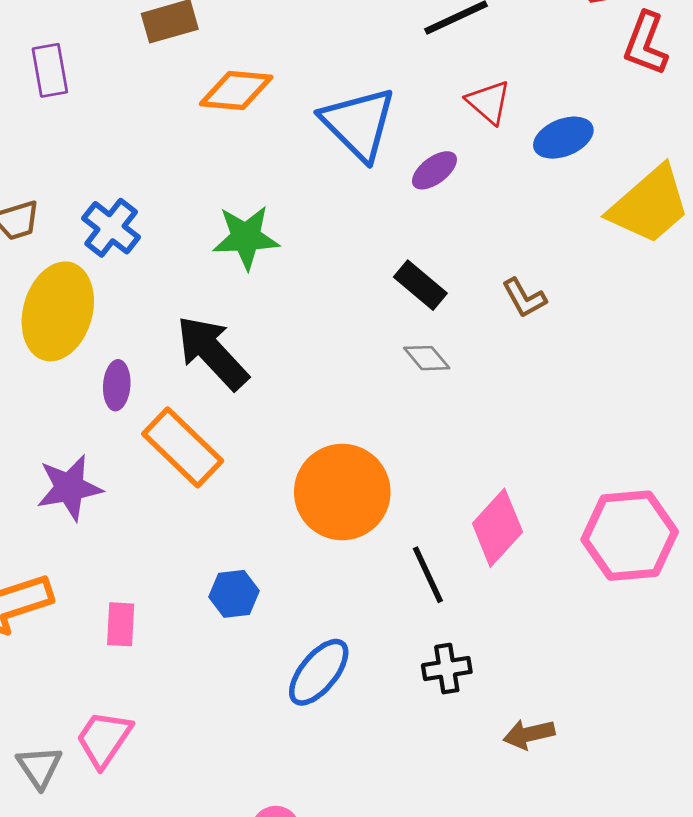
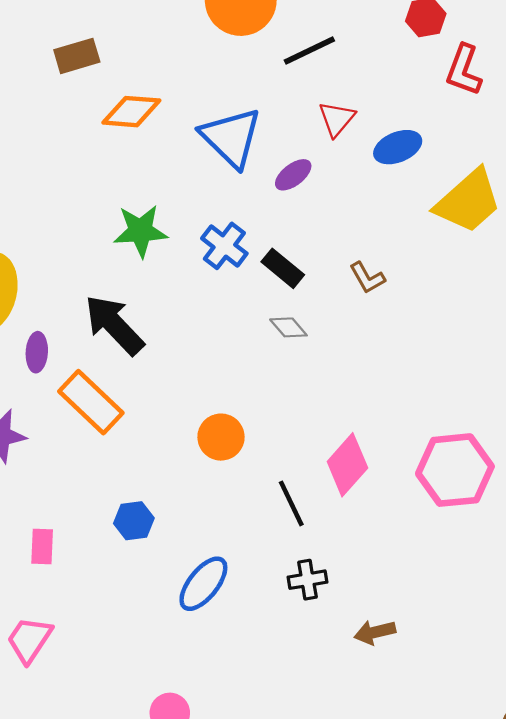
red triangle: (489, 102) -> (337, 119), turned 30
blue cross: (111, 228) -> (224, 246), moved
orange circle: (342, 492) -> (221, 437), size x0.6

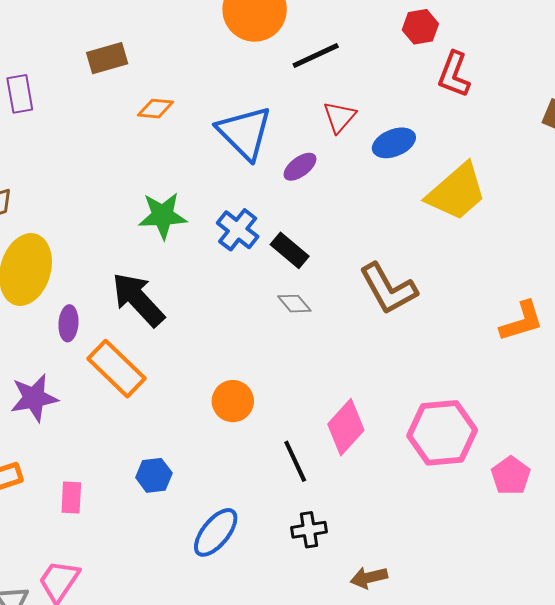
orange diamond: (131, 112) -> (155, 109), size x0.7
brown L-shape: (367, 278) -> (388, 289), moved, size x1.8

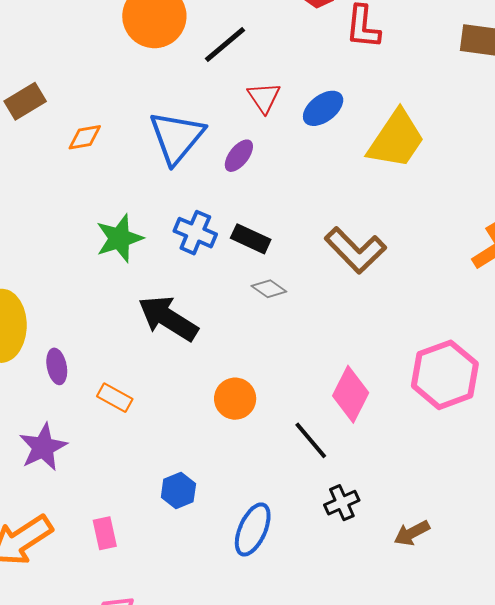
blue triangle: (245, 133) -> (177, 137), turned 40
black arrow: (138, 299) -> (168, 318), moved
orange rectangle: (116, 369) -> (115, 398), size x0.6

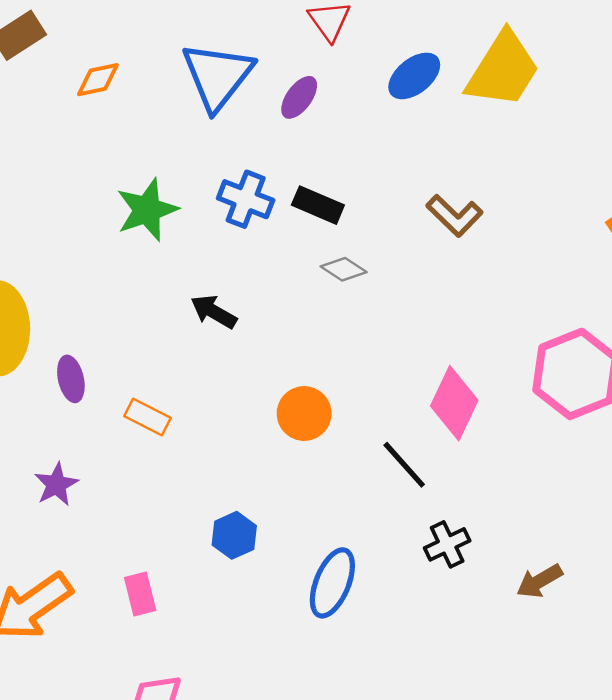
blue ellipse: (323, 108) -> (414, 76), moved
brown L-shape: (355, 250) -> (454, 216), size x0.7
black arrow: (168, 318) -> (214, 312), size x0.6
purple star: (43, 447) -> (56, 484), size x0.7

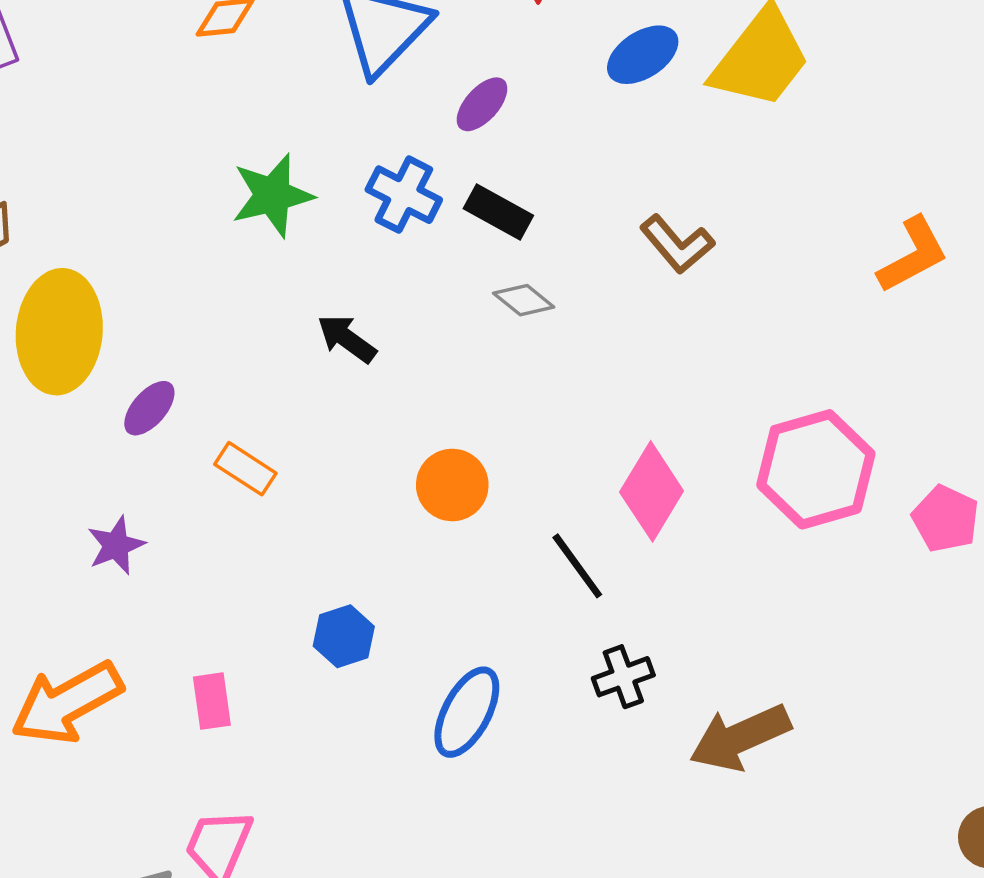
purple ellipse: (299, 97) -> (482, 104), moved
purple ellipse: (71, 379) -> (149, 408), turned 48
brown arrow: (539, 581) -> (740, 737), size x1.6

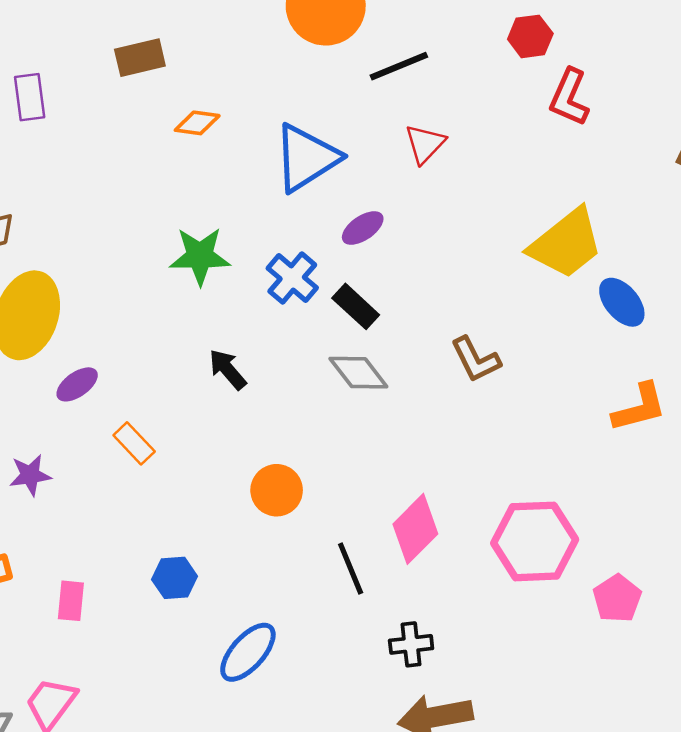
blue ellipse: (643, 55) -> (622, 302), moved, turned 69
gray diamond: (524, 300) -> (358, 373), size x1.4
black cross: (623, 677) -> (411, 644), moved

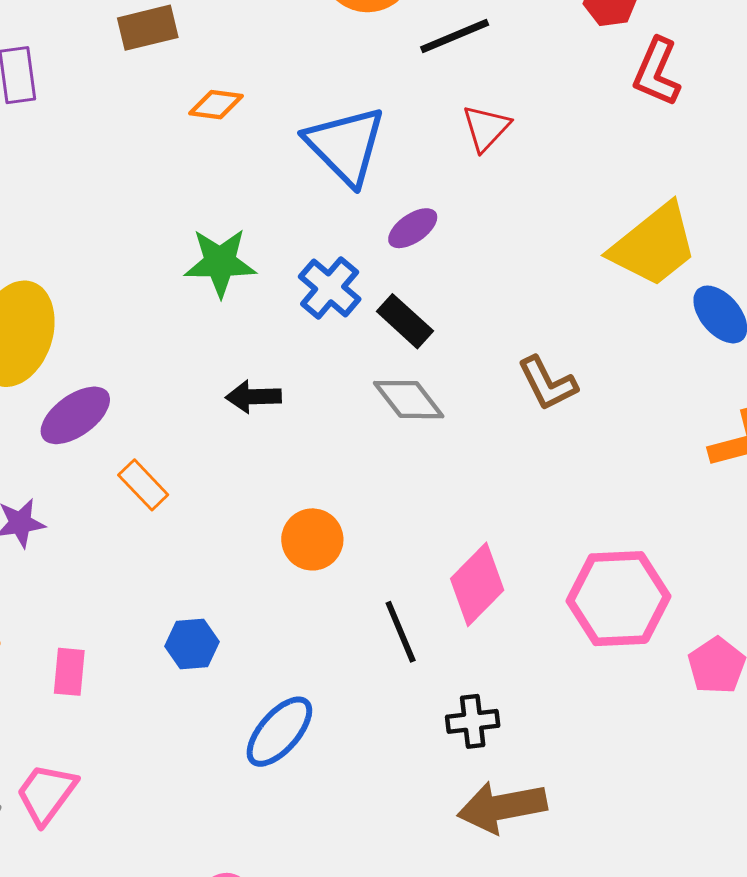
blue triangle: (306, 158) -> (345, 145), turned -42
black arrow: (228, 369) -> (253, 397), turned -51
purple ellipse: (77, 384) -> (75, 415), size x1.4

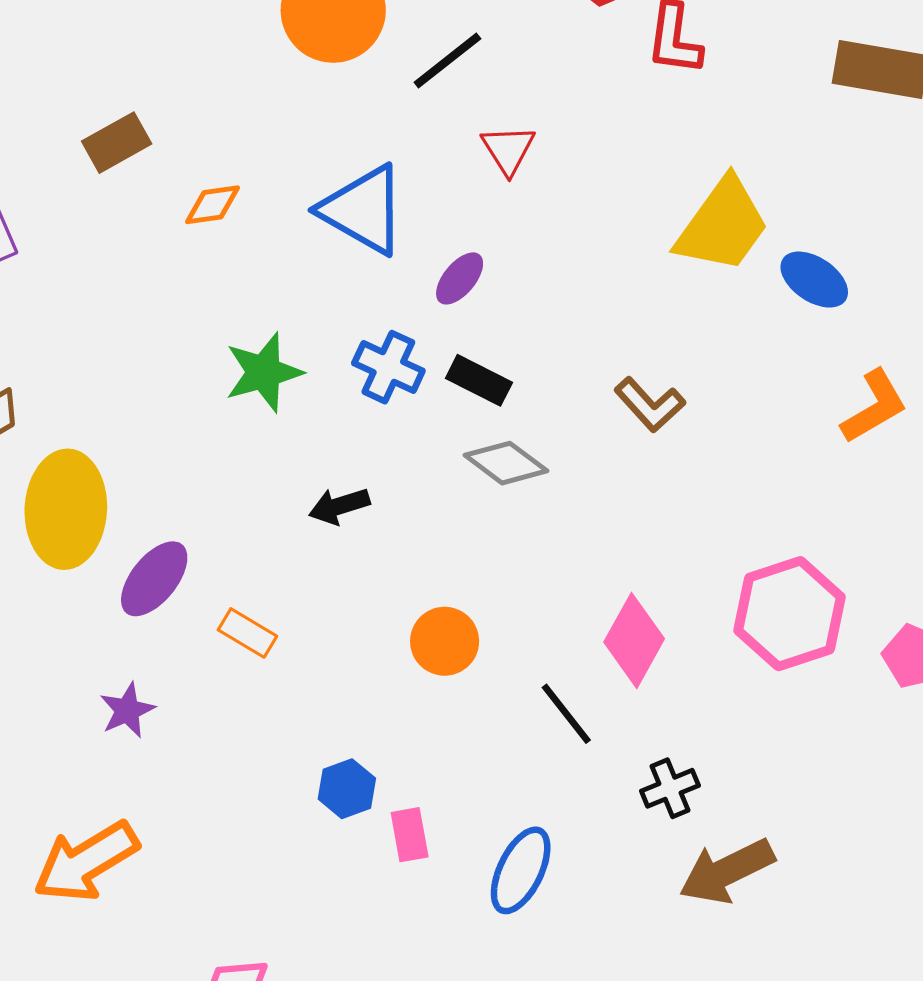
pink rectangle: (69, 672) -> (410, 835), moved
blue ellipse: (279, 732) -> (521, 870), moved

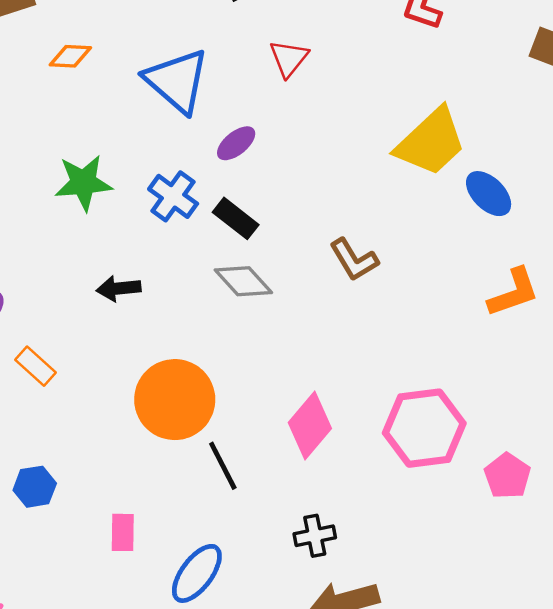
orange circle: (445, 641) -> (175, 400), size x1.6
black line: (566, 714) -> (223, 466), moved
blue hexagon: (347, 789) -> (35, 487), moved

